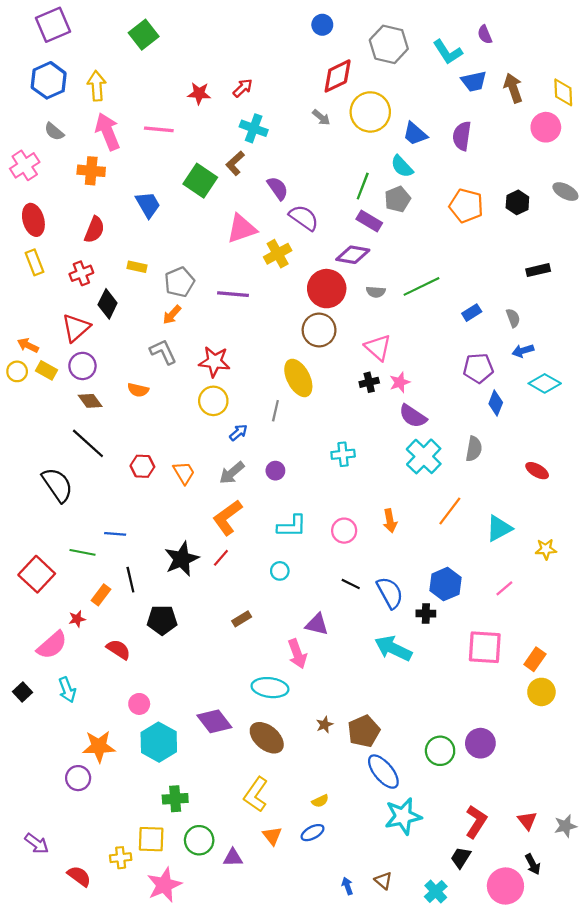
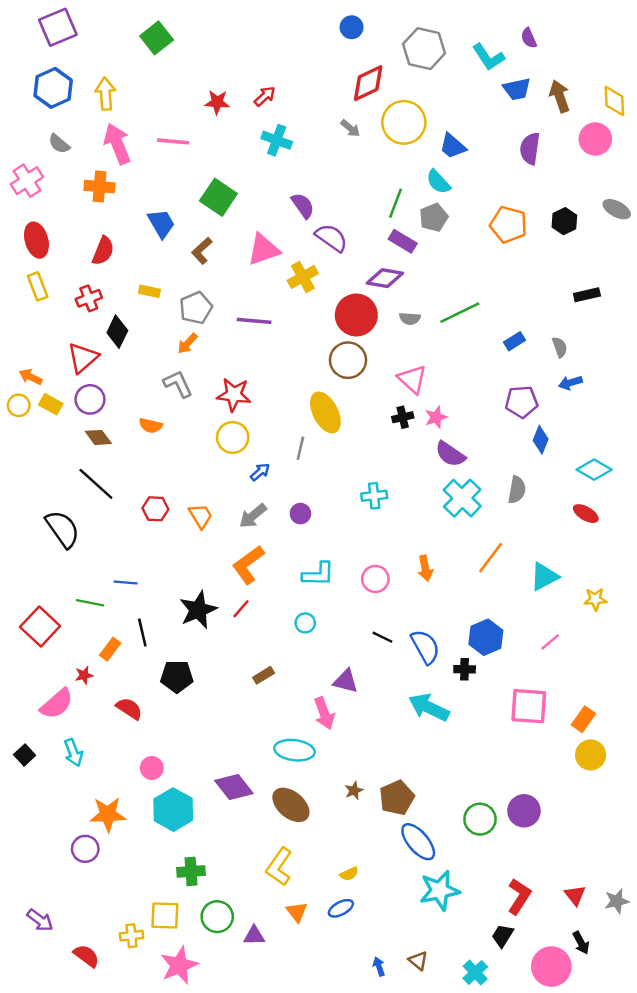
purple semicircle: (462, 136) -> (530, 149), moved
brown L-shape: (235, 163) -> (202, 251), moved
cyan diamond: (545, 383) -> (594, 470), moved

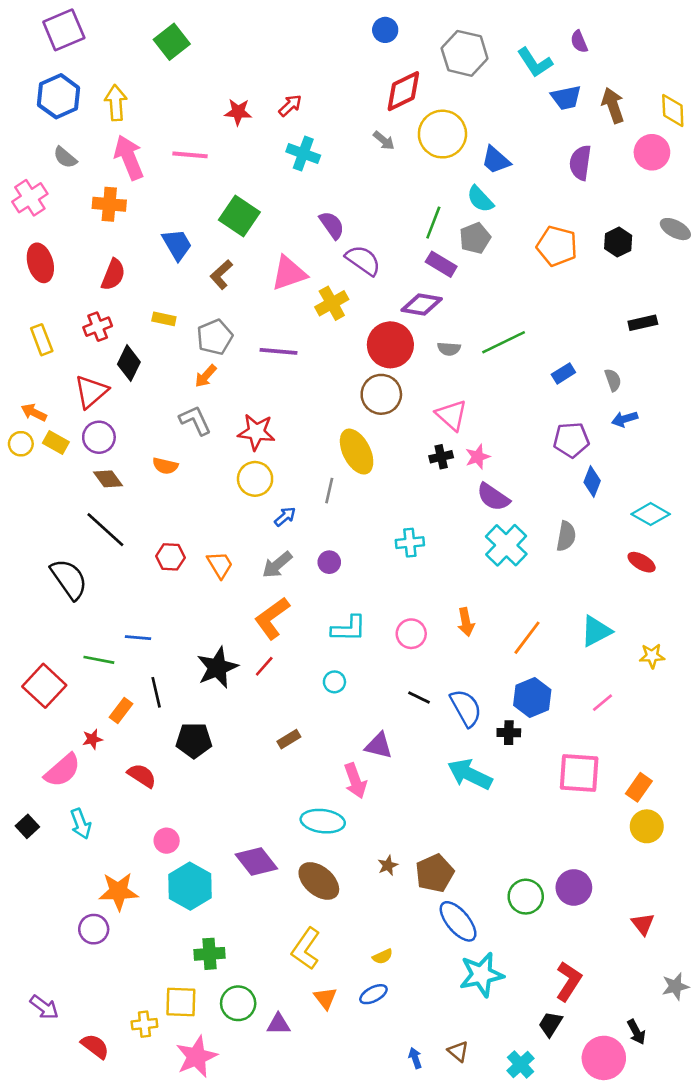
yellow rectangle: (38, 286) -> (42, 340), moved
orange line: (491, 558) -> (527, 638), moved
red triangle: (575, 895) -> (643, 924), moved

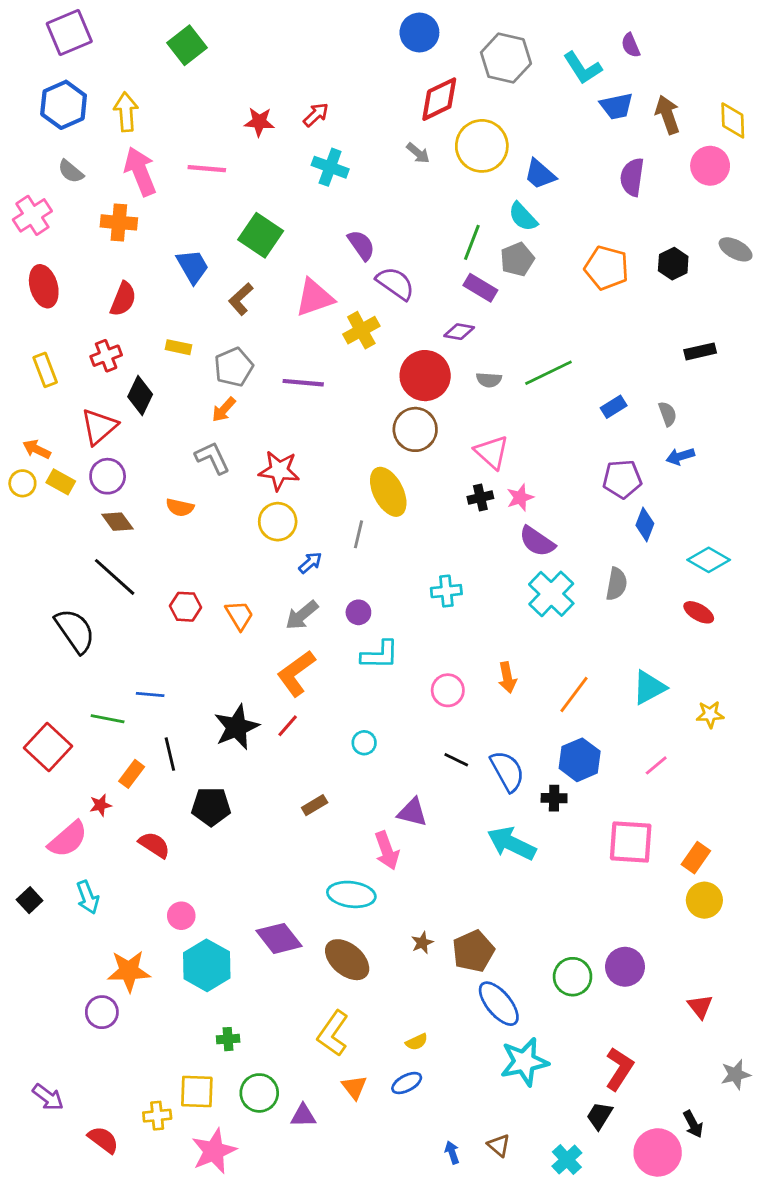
blue circle: (385, 30) -> (419, 32), size x1.4
purple diamond: (422, 305) -> (459, 332), size x0.7
cyan L-shape: (349, 629) -> (380, 655), moved
green cross: (210, 954) -> (228, 1039), size x0.7

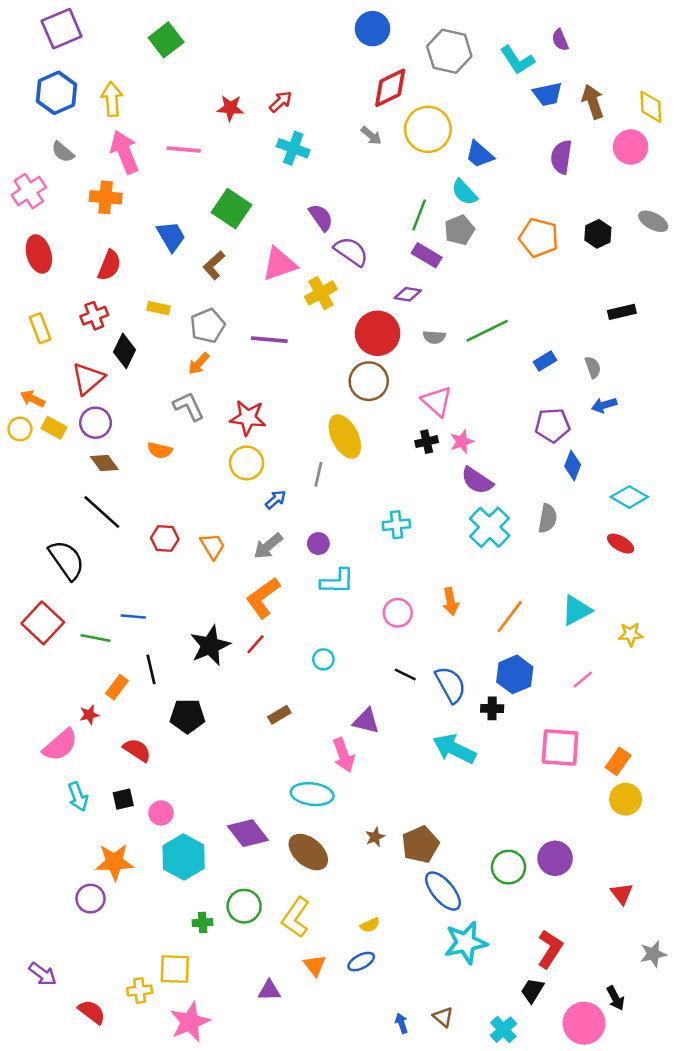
red square: (48, 747) -> (43, 623), moved
black square: (30, 900) -> (123, 799), moved, turned 30
green circle: (259, 1093) -> (244, 906), moved

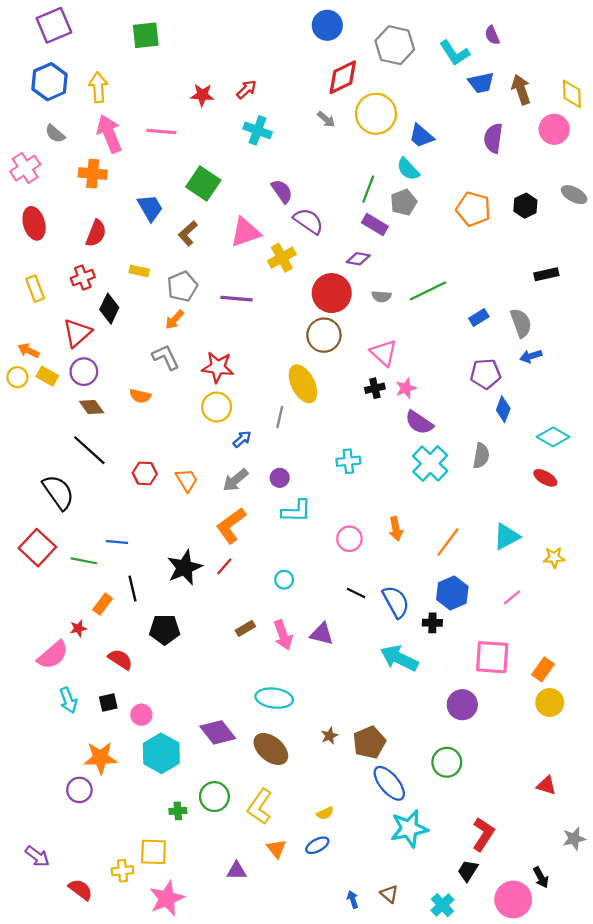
green square: (166, 40) -> (146, 35), turned 32
gray semicircle: (593, 367) -> (521, 323), size x1.5
pink arrow: (344, 755) -> (283, 635), moved
purple circle: (555, 858) -> (462, 705), moved
red triangle: (622, 894) -> (546, 786), turned -35

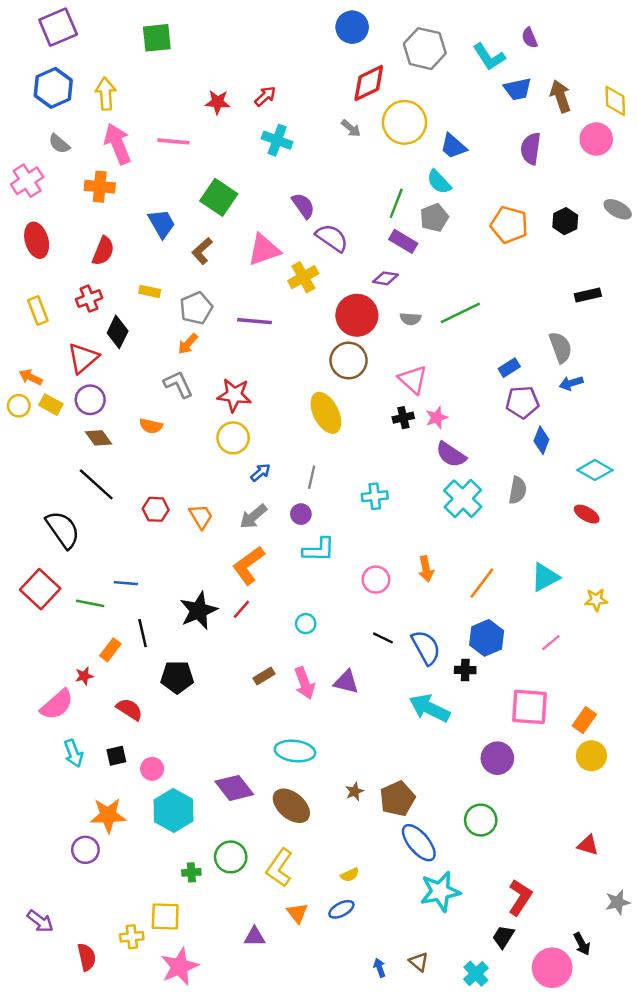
blue rectangle: (479, 317) -> (509, 368), moved
gray line: (280, 417) -> (312, 477), moved
red semicircle: (81, 890) -> (87, 957), turned 40

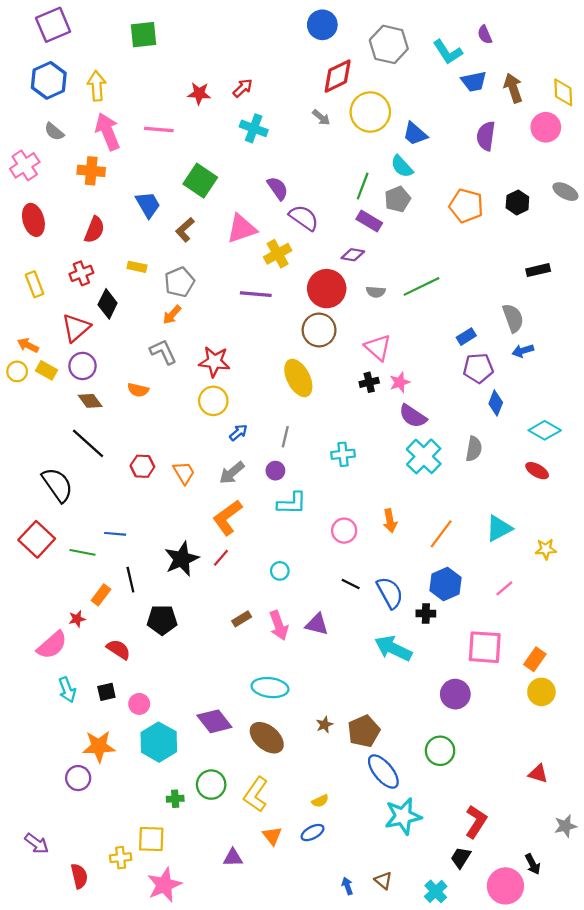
purple line: (254, 321) -> (256, 294), moved

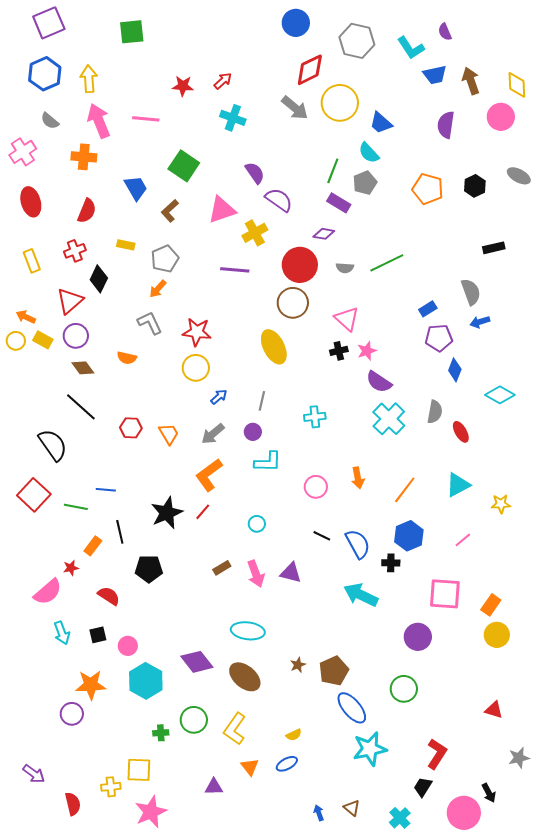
gray arrow: (321, 117) -> (295, 108), size x1.6
red ellipse: (537, 471) -> (461, 432), moved, turned 30

